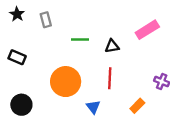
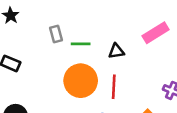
gray rectangle: (46, 20) -> (56, 34), moved
orange circle: (66, 82) -> (81, 81), moved

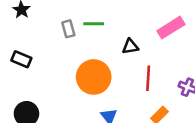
green line: (81, 44) -> (94, 24), moved
red line: (114, 87) -> (148, 78), moved

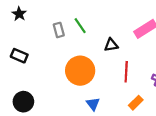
green line: (94, 24) -> (80, 26), turned 56

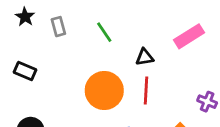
gray rectangle: (59, 30) -> (58, 27), moved
red line: (126, 72) -> (146, 90), moved

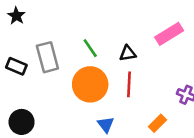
gray rectangle: (58, 27) -> (47, 57), moved, size x1.6
green line: (104, 32) -> (90, 48), moved

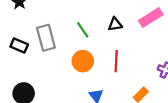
black triangle: (128, 53) -> (115, 24), moved
orange circle: (90, 84) -> (83, 61), size x0.7

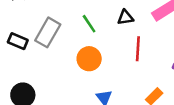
gray rectangle: (46, 38) -> (48, 32), turned 45
red line: (116, 61) -> (138, 49), moved

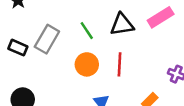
black triangle: (125, 17) -> (122, 25), size x1.5
red line: (138, 49) -> (119, 64), moved

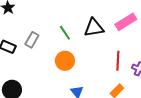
gray rectangle: (47, 39) -> (32, 40), size x0.7
red line: (119, 64) -> (118, 61), moved

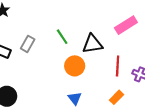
black triangle: (94, 28) -> (92, 44), moved
orange circle: (65, 61) -> (75, 66), moved

